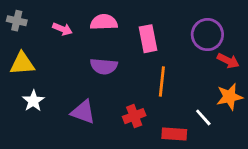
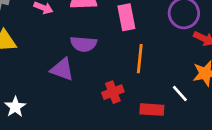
white star: (33, 101) -> (15, 107), moved
purple triangle: (83, 112) -> (62, 69), moved

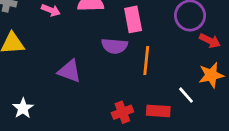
purple semicircle: (83, 44) -> (114, 46), moved
red cross: (113, 92) -> (122, 112), moved

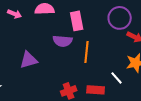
purple triangle: (69, 71) -> (29, 60), turned -36

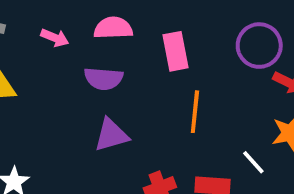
purple semicircle: (63, 41) -> (103, 79), moved
purple triangle: (29, 60) -> (111, 135), moved

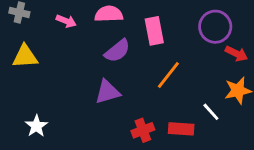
purple semicircle: (103, 79) -> (117, 51), moved, turned -44
orange line: (195, 112) -> (168, 75), turned 32

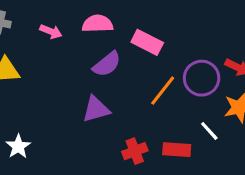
purple circle: (215, 27) -> (202, 78), moved
pink rectangle: (154, 31) -> (147, 42), turned -52

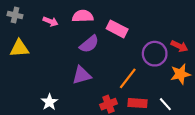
orange line: (163, 91) -> (128, 78), moved
white line: (209, 131) -> (165, 104), moved
white star: (18, 146) -> (49, 102), moved

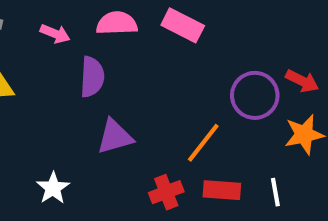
pink rectangle: (117, 29) -> (183, 25), moved
purple semicircle: (89, 44) -> (92, 77), moved, turned -48
white line: (165, 104) -> (275, 192), turned 32

